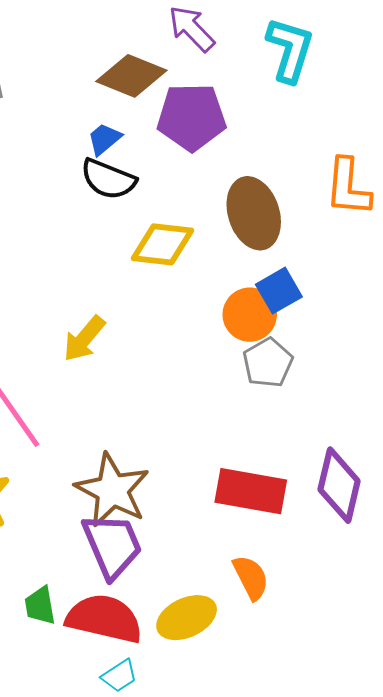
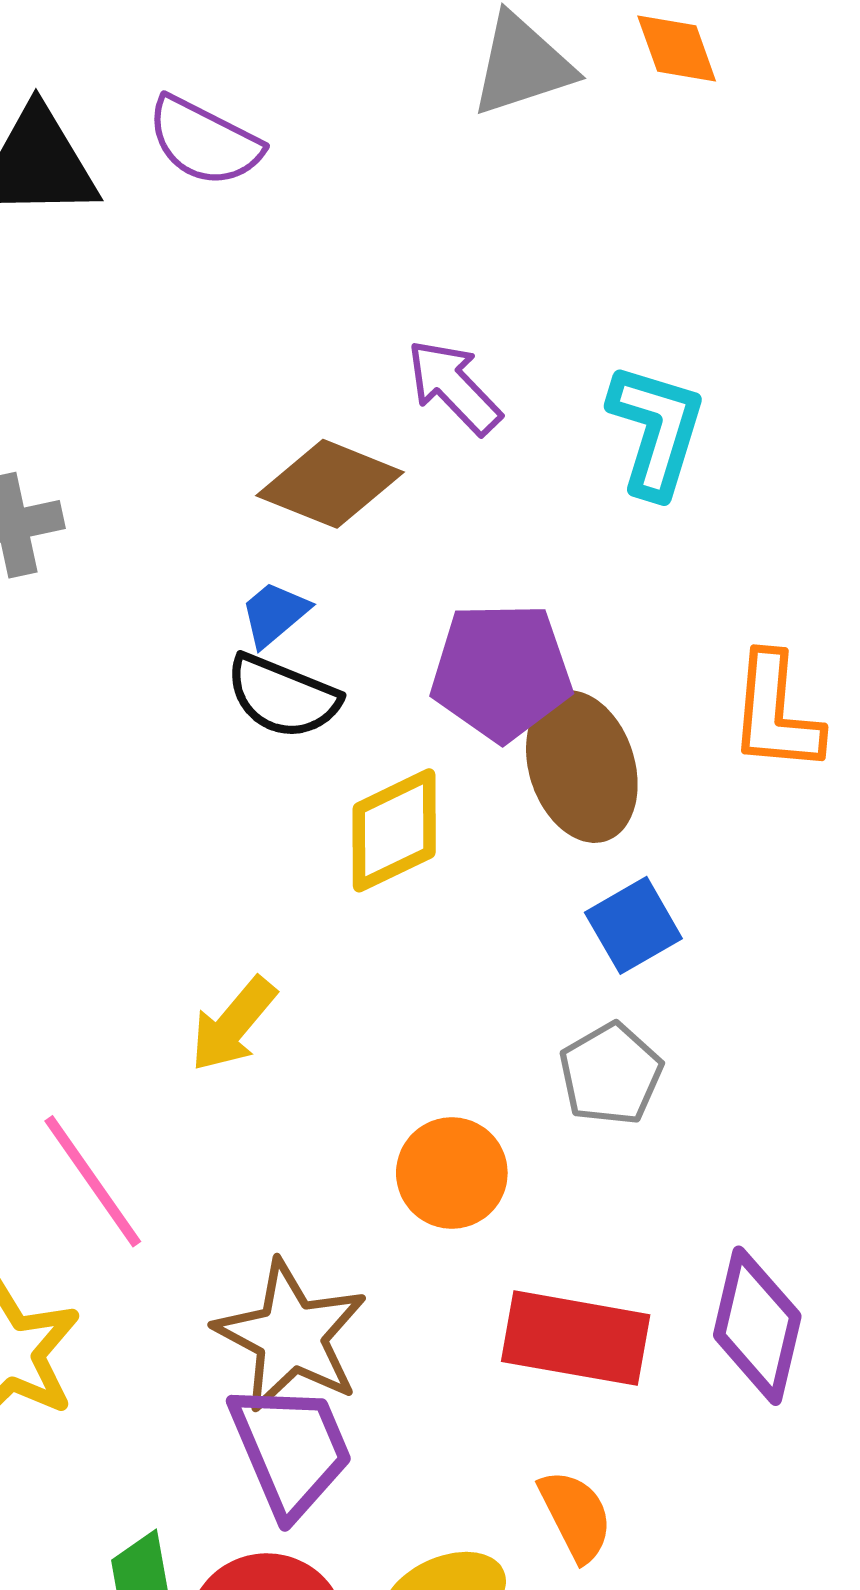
purple pentagon: (192, 117) -> (501, 672), moved
yellow diamond: (162, 244) -> (394, 830), turned -32
orange circle: (250, 315) -> (452, 1173), moved

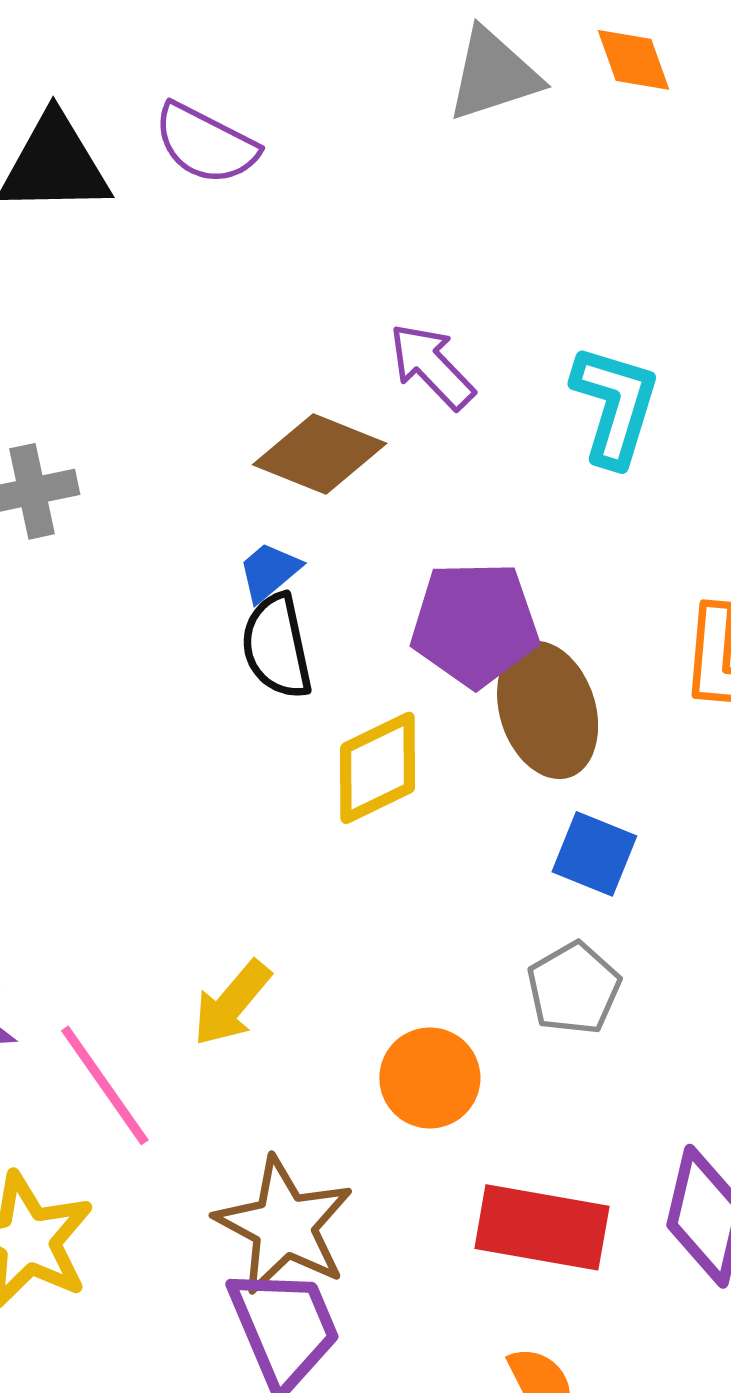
black semicircle: (283, 696) -> (277, 646), turned 56
blue square: (633, 925) -> (594, 854), turned -38
yellow arrow: (233, 1024) -> (232, 1003), moved

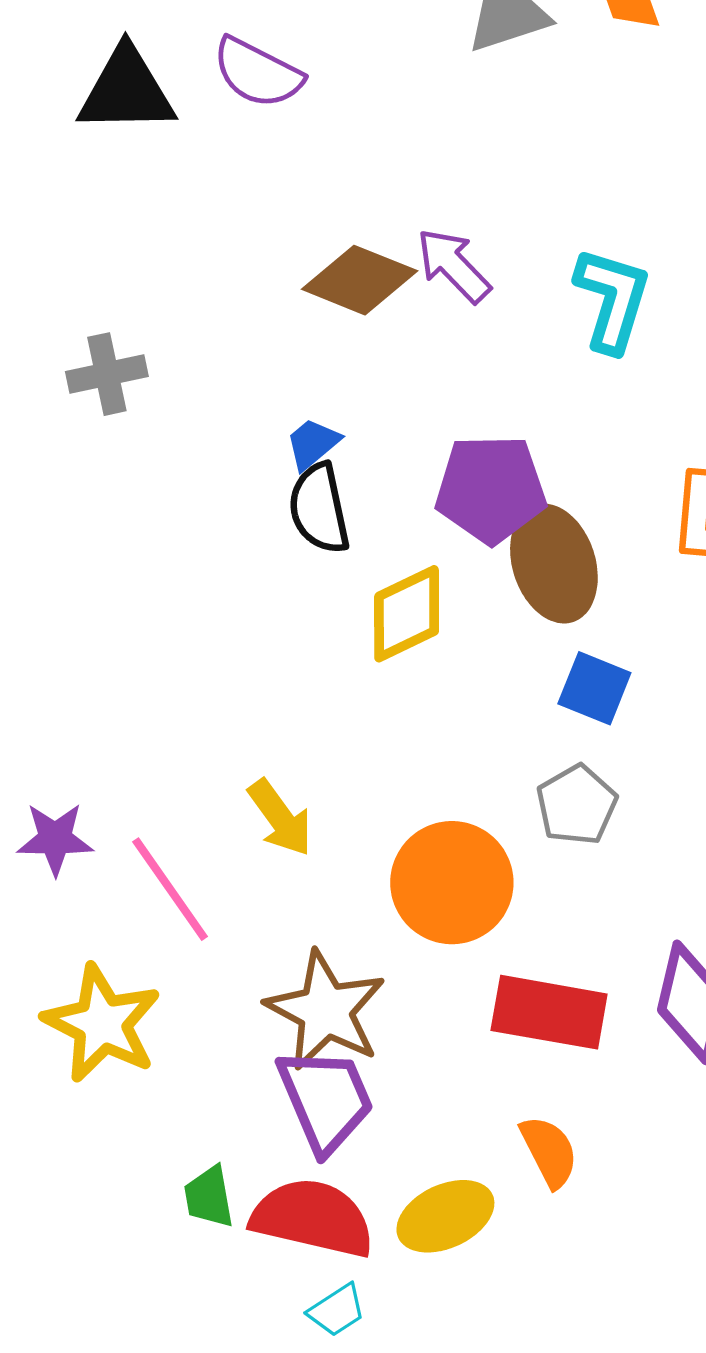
brown diamond: (320, 454) -> (360, 280), moved
yellow arrow: (232, 1003) -> (280, 818), turned -76
orange circle: (430, 1078) -> (452, 883), size x1.4

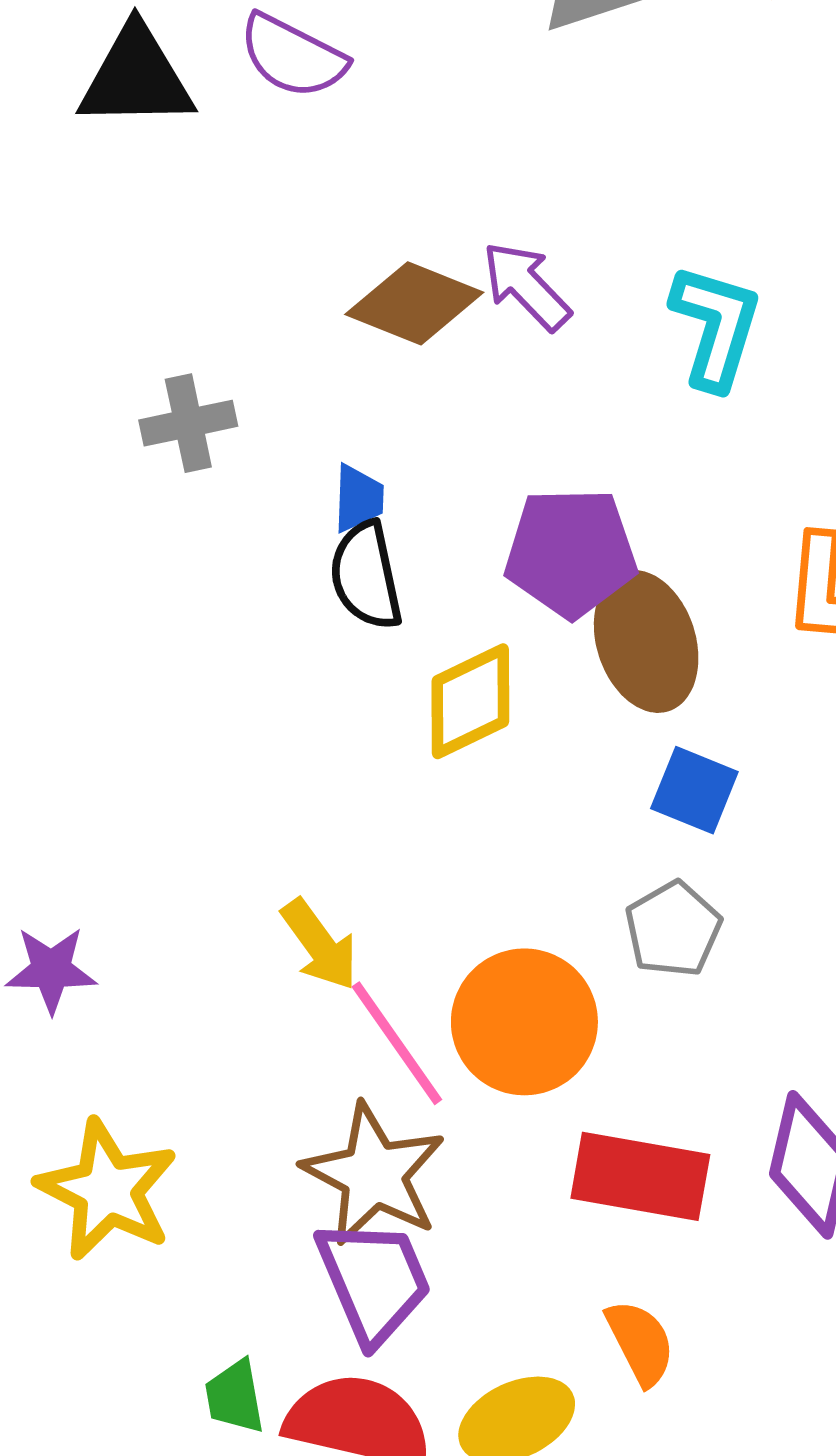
gray cross: (107, 374) -> (188, 423), moved
blue trapezoid: (313, 444) -> (358, 498), turned 132
pink line: (170, 889) -> (397, 1043), moved

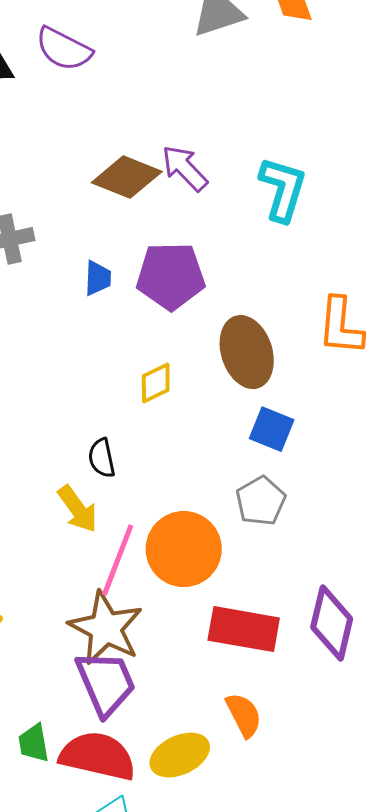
purple pentagon: (571, 553) -> (171, 276), moved
black semicircle: (366, 576) -> (102, 458), moved, size x0.7
yellow diamond: (470, 701) -> (156, 383), size x0.7
pink line: (397, 1043) -> (118, 560), turned 56

